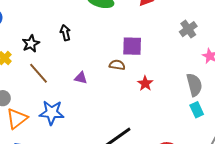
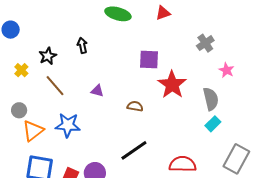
brown semicircle: (117, 65) -> (135, 106), moved
red star: (145, 83) -> (172, 85), moved, size x1.8
cyan rectangle: (197, 110) -> (213, 124), turned 70

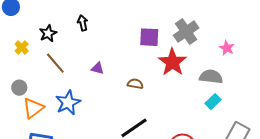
gray cross: (205, 43) -> (186, 32), moved, size x1.4
gray semicircle: (211, 99) -> (211, 77), turned -70
blue star: (68, 125) -> (68, 103), turned -30

